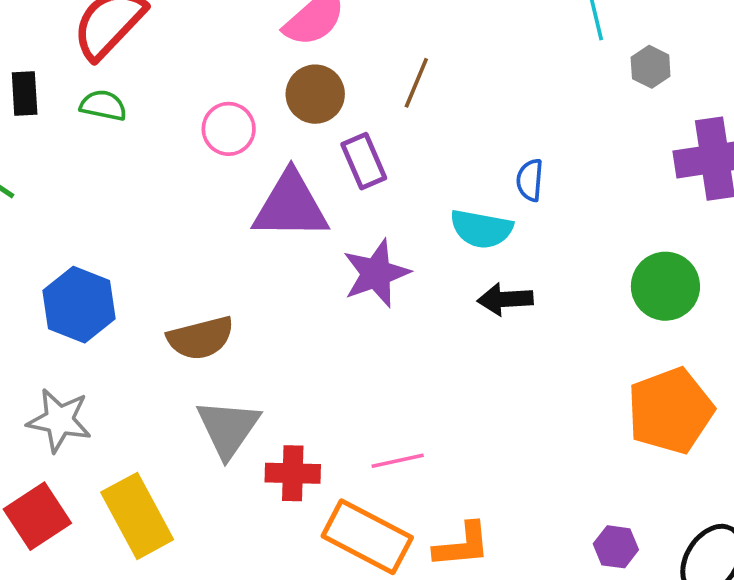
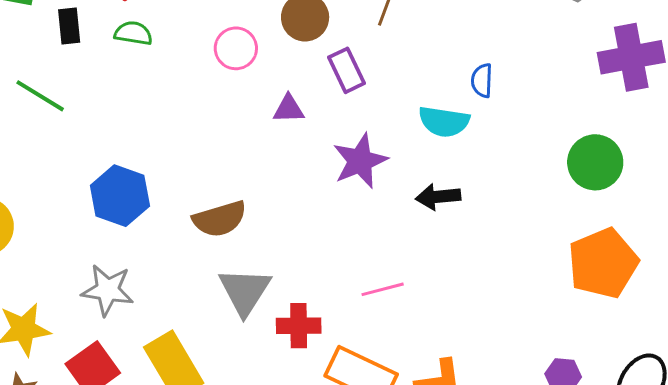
purple triangle: (291, 206) -> (289, 109), size x0.5
black arrow: (505, 299) -> (438, 197), moved
pink line: (398, 461) -> (383, 289), moved

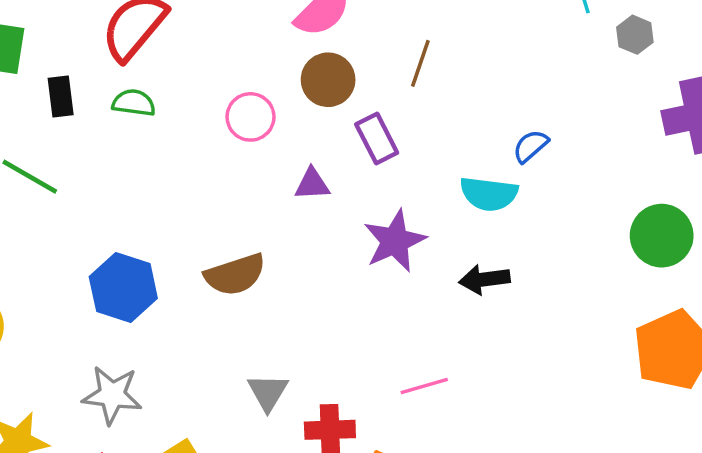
blue semicircle: (482, 80) -> (531, 146), turned 48
brown semicircle: (220, 219) -> (235, 275), moved
gray triangle: (245, 291) -> (268, 392), size x0.7

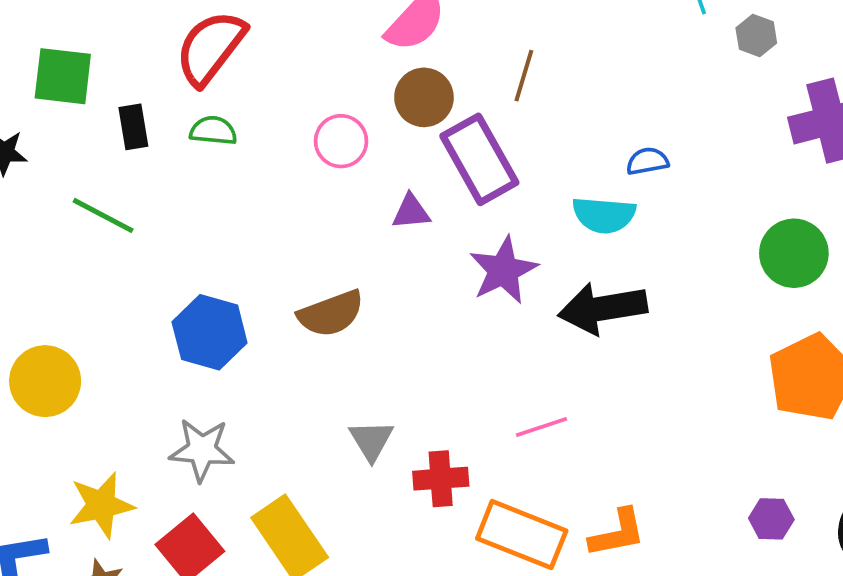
purple rectangle: (377, 139) -> (479, 159), size x1.6
blue semicircle: (531, 146) -> (647, 161), turned 33
black arrow: (484, 279) -> (603, 308), size x1.6

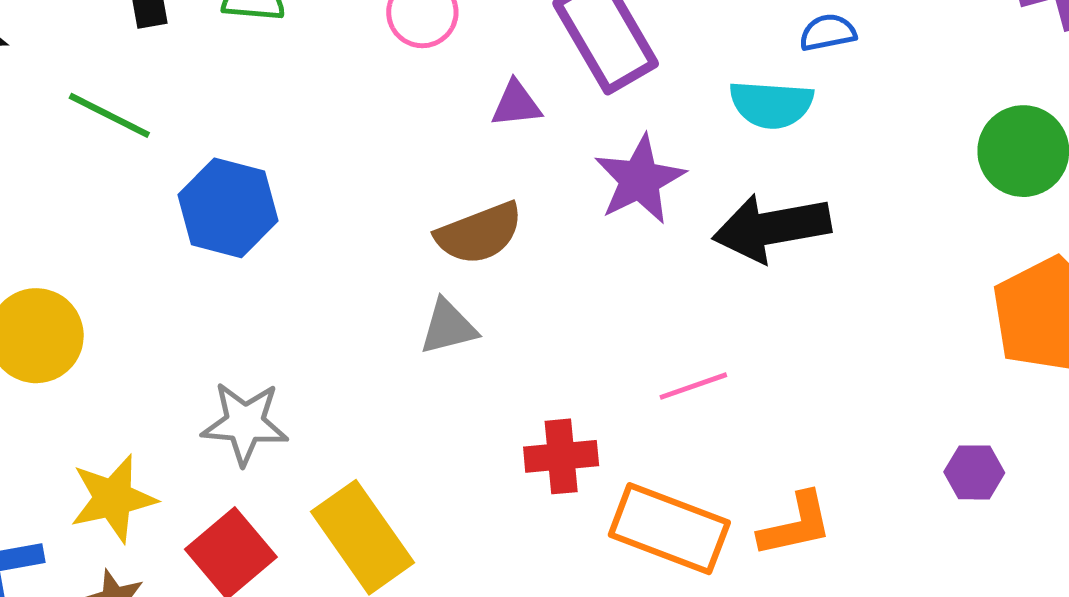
brown semicircle: (331, 314) -> (479, 233), moved
blue hexagon: (210, 332) -> (228, 208), moved
gray triangle: (371, 440) -> (448, 327), moved, turned 48
purple hexagon: (771, 519) -> (974, 472), moved

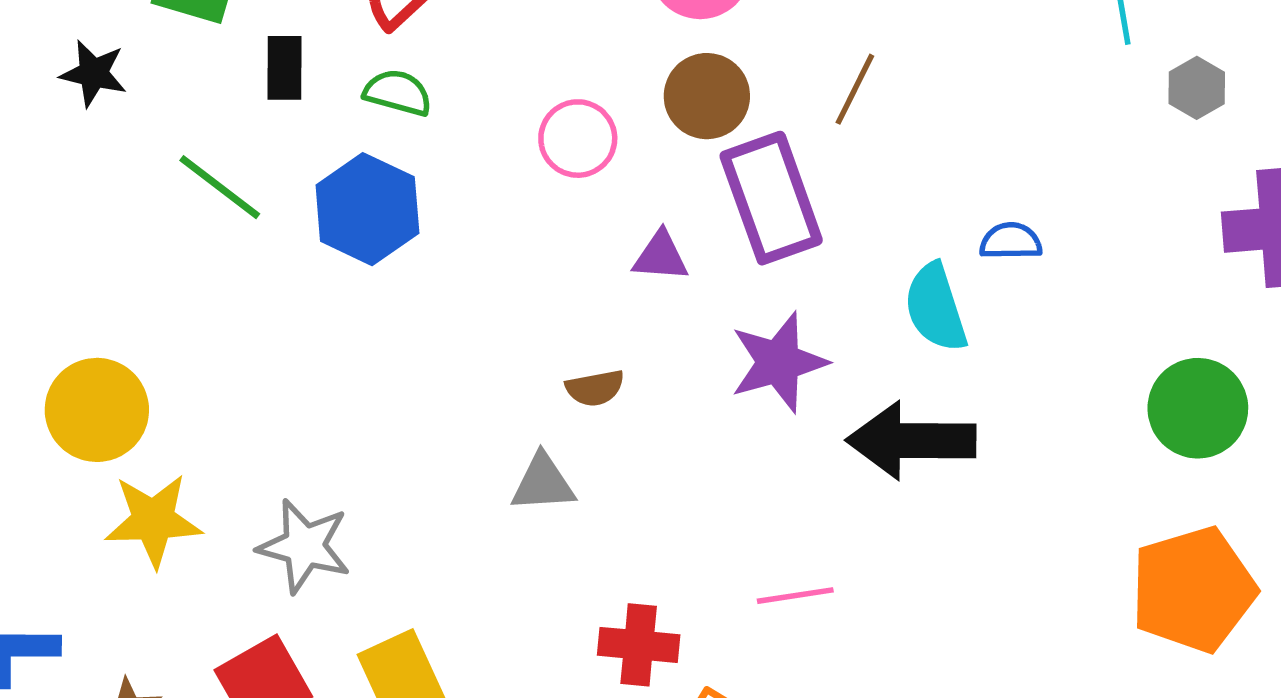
cyan semicircle: (771, 104) -> (936, 308), turned 58
blue hexagon: (228, 208) -> (367, 209), moved
brown semicircle: (479, 233) -> (595, 388), size x0.6
yellow star: (113, 498) -> (153, 520), moved

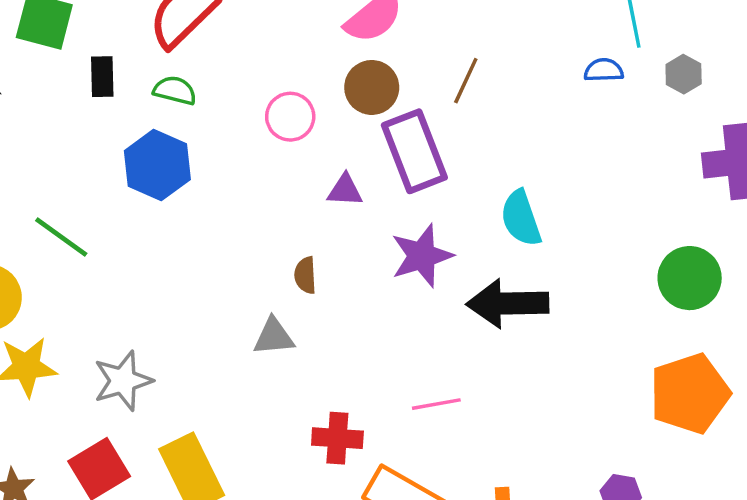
green line: (220, 187) -> (61, 237), moved
blue semicircle: (1011, 241) -> (604, 70), moved
brown semicircle: (595, 388) -> (305, 275), turned 99
gray star: (304, 546) -> (123, 381), turned -30

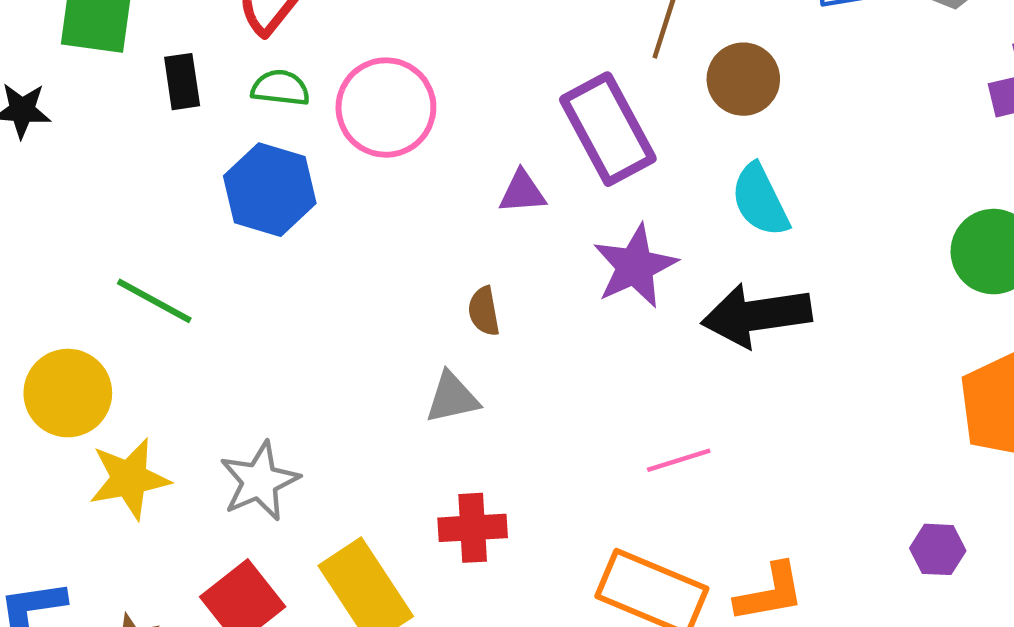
brown circle: (372, 87) -> (743, 79), moved
pink circle: (290, 117) -> (386, 108), moved, size x1.5
red cross: (337, 438) -> (473, 528), moved

